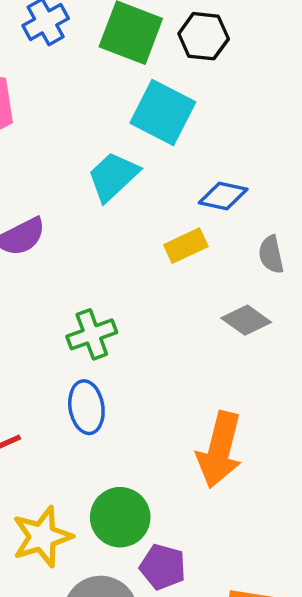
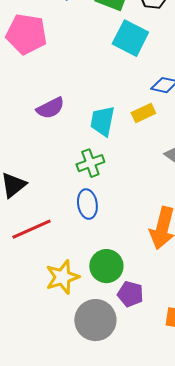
cyan trapezoid: (113, 176) -> (102, 121), moved, turned -36

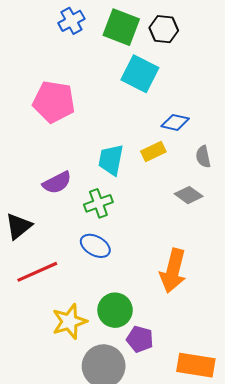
pink pentagon: (26, 34) -> (54, 102), moved
purple semicircle: (50, 108) -> (57, 183), moved
blue ellipse: (87, 204) -> (95, 246), turned -52

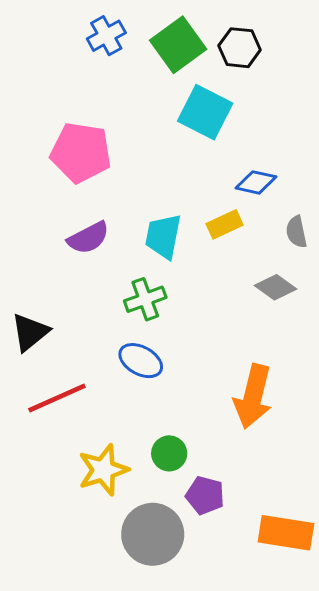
green square: (121, 27) -> (178, 45), turned 33
purple semicircle: (57, 183) -> (88, 238), moved
green circle: (115, 310) -> (169, 453), size x0.7

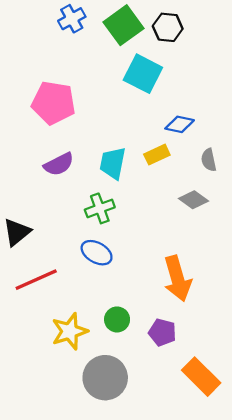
orange arrow: (253, 397) -> (177, 279), turned -30
purple pentagon: (205, 495) -> (162, 332), moved
orange rectangle: (286, 533) -> (201, 377), turned 36

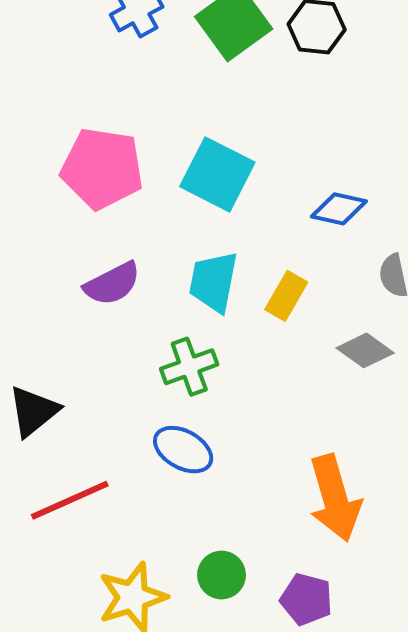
cyan square: (143, 74) -> (217, 174), moved
yellow rectangle: (157, 155) -> (286, 296), moved, turned -35

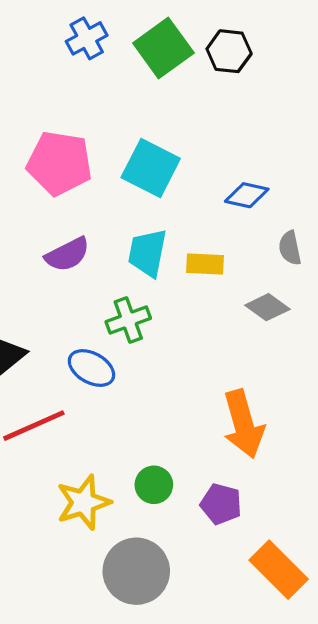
yellow rectangle: (286, 296) -> (205, 264), turned 63
blue ellipse: (183, 450) -> (91, 368), moved

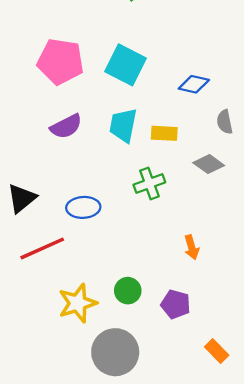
green cross: (128, 320) -> (149, 183), moved
blue ellipse: (91, 368) -> (83, 207), turned -32
orange arrow: (243, 424) -> (192, 247), size x0.5
orange rectangle: (279, 570) -> (217, 351), size x0.6

